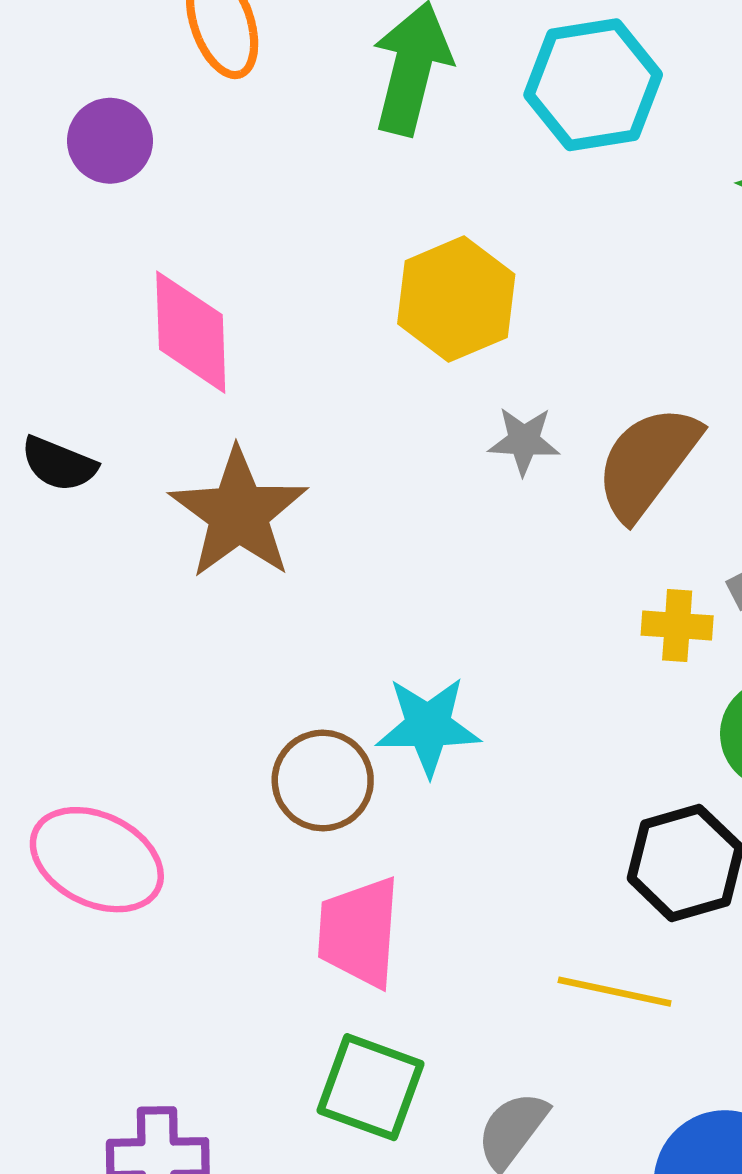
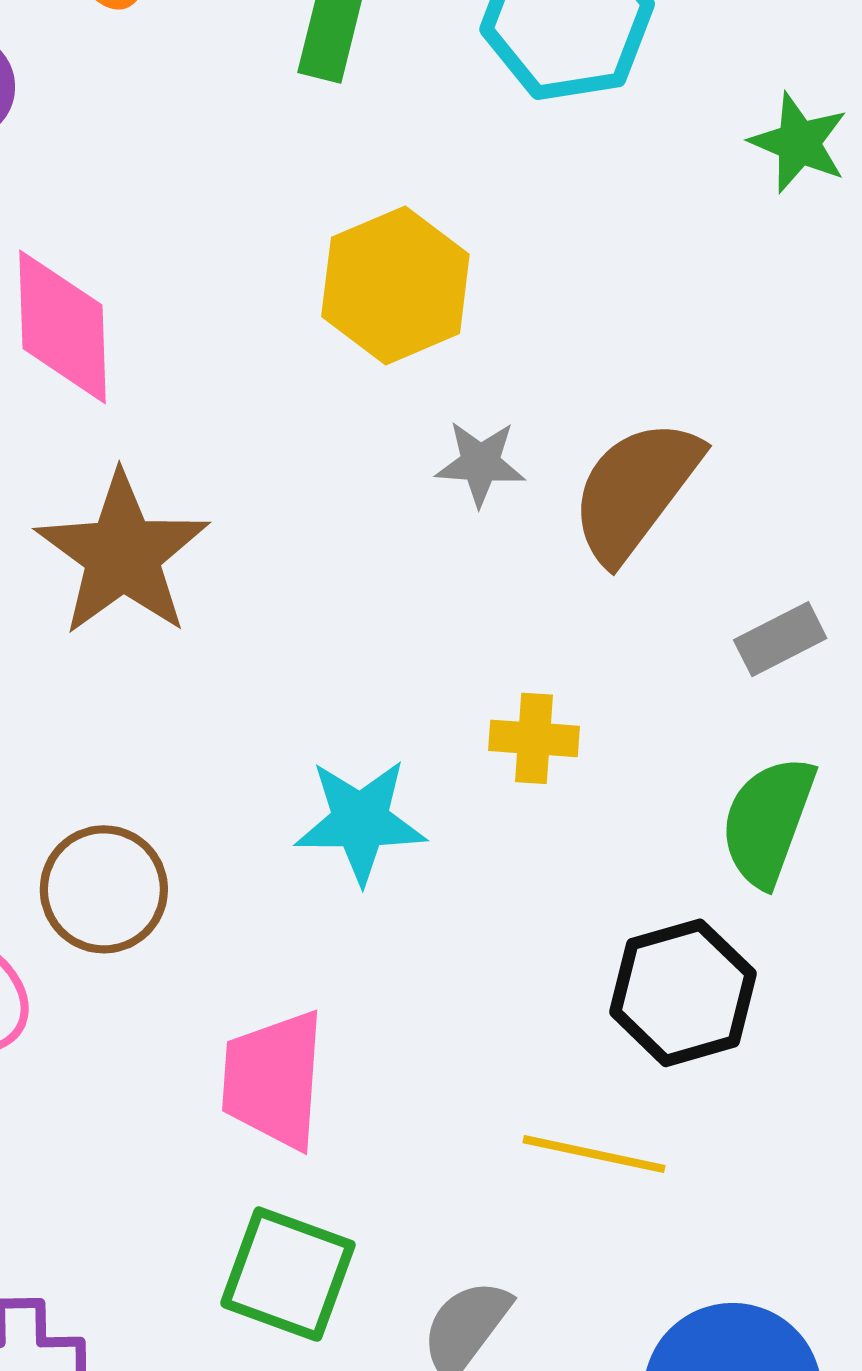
yellow cross: (677, 626) -> (534, 738), moved
brown circle: (323, 781) -> (104, 889), moved

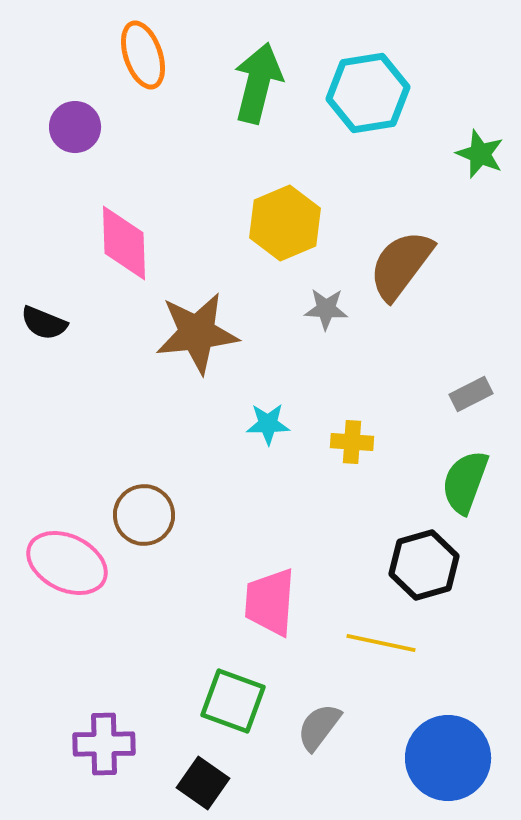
brown semicircle: (635, 490) -> (401, 265), moved
brown star: (122, 554) -> (197, 333), moved, turned 30
cyan star: (360, 821) -> (268, 424), moved, size x0.7
pink trapezoid: (273, 1080) -> (270, 602), moved

